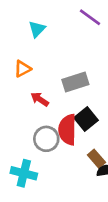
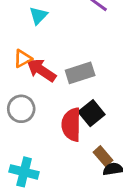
red arrow: (40, 99) -> (41, 70), moved, size x1.5
gray circle: (46, 139) -> (21, 109), moved

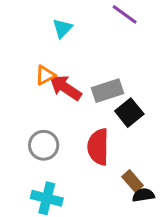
gray circle: (21, 109) -> (44, 145), moved
black square: (92, 113) -> (129, 113), moved

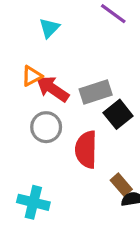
gray circle: (44, 145) -> (46, 127), moved

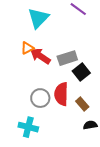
cyan triangle: (49, 28) -> (38, 18), size x1.6
gray circle: (46, 127) -> (40, 98), moved
brown rectangle: (121, 185) -> (82, 104), moved

